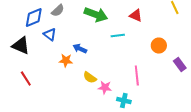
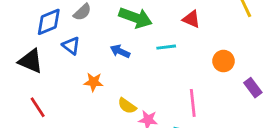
blue arrow: (80, 48) -> (120, 51), moved

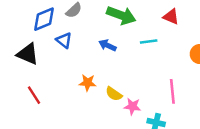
orange star: (94, 82) -> (88, 83), moved

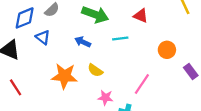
orange star: (88, 83) -> (64, 76), size x1.6
pink line: (172, 91) -> (142, 84), turned 40
yellow semicircle: (114, 94) -> (95, 70), moved

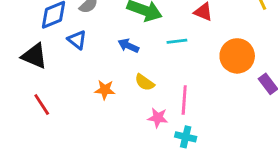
orange circle: (167, 50) -> (237, 56), size x1.5
orange star: (64, 76) -> (105, 90), size x0.6
pink line: (142, 84) -> (184, 100), moved, turned -30

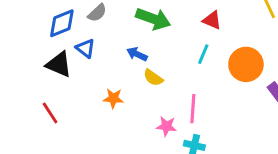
cyan line: (177, 41) -> (203, 54), moved, turned -60
black triangle: (34, 56) -> (59, 64), moved
yellow semicircle: (145, 82) -> (153, 78), moved

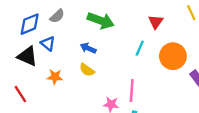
red triangle: (212, 20) -> (156, 22), moved, turned 42
yellow semicircle: (153, 78) -> (87, 70), moved
orange star: (113, 98) -> (55, 77), moved

